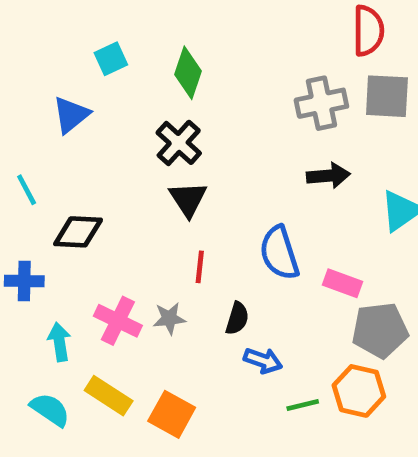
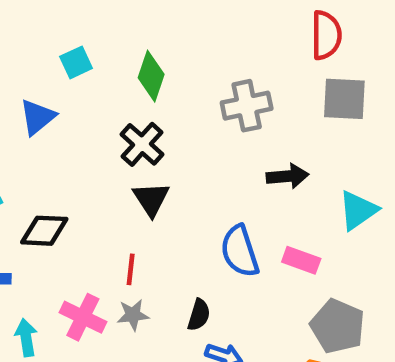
gray cross: (321, 103) -> (247, 106), moved
red line: (200, 267) -> (131, 269), moved
pink rectangle: (342, 283) -> (301, 260), moved
gray pentagon: (380, 330) -> (338, 326), turned 30

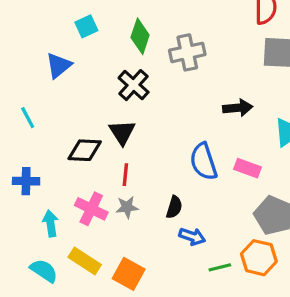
gray cross: (247, 106) -> (187, 52), moved
black triangle: (151, 199) -> (122, 132), moved
black diamond: (44, 231) -> (85, 150), moved

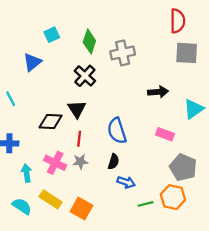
blue semicircle: (204, 162) -> (117, 131), moved

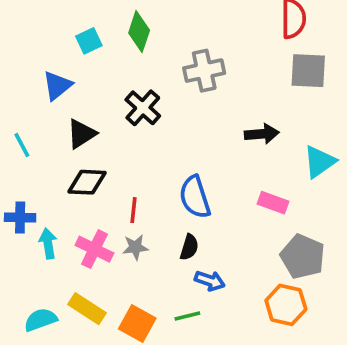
green diamond: (89, 42) -> (139, 32), moved
black triangle: (77, 109) -> (81, 134), moved, turned 30
cyan arrow: (27, 173) -> (48, 244), moved
green line: (145, 204) -> (187, 316), moved
cyan semicircle: (22, 206) -> (41, 320), turned -54

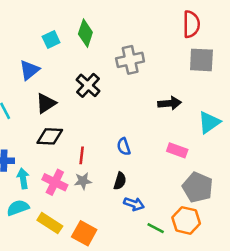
blue semicircle: (195, 197) -> (124, 147), size x0.6
green line: (187, 316) -> (156, 228), moved, turned 42
cyan semicircle: (41, 320) -> (18, 208), moved

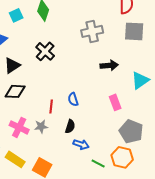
gray cross: (130, 60) -> (92, 31), moved
pink rectangle: (177, 150) -> (115, 102), turned 49
red line: (82, 155) -> (51, 106), moved

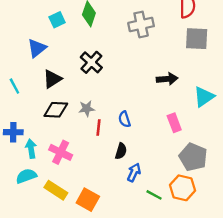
gray cross: (92, 31) -> (141, 24), moved
gray star: (41, 126) -> (87, 109), moved
blue arrow: (81, 144) -> (134, 172), turned -84

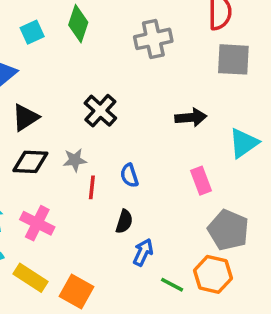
black cross: (91, 62) -> (100, 111), moved

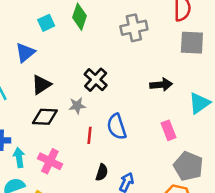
gray star: (75, 160) -> (77, 106), moved
blue semicircle: (129, 175) -> (117, 127), size x1.5
black semicircle: (124, 222) -> (102, 172), moved

